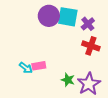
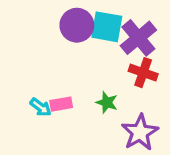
purple cross: (88, 24) -> (138, 38), size x1.6
green star: (68, 80) -> (107, 102), moved

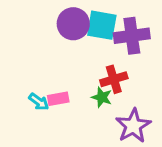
purple cross: (138, 38) -> (132, 36), turned 32
red cross: (143, 73) -> (114, 79), moved, turned -36

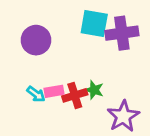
purple circle: (73, 24) -> (36, 40), moved
red cross: (114, 79) -> (75, 95), moved

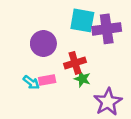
purple circle: (36, 40) -> (43, 43), moved
red cross: (75, 95) -> (75, 63), moved

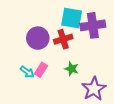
red cross: (75, 63) -> (63, 39), moved
pink rectangle: (47, 80) -> (41, 70), turned -48

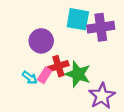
red cross: (63, 39) -> (58, 66), moved
green star: (72, 69) -> (78, 74), size x1.6

